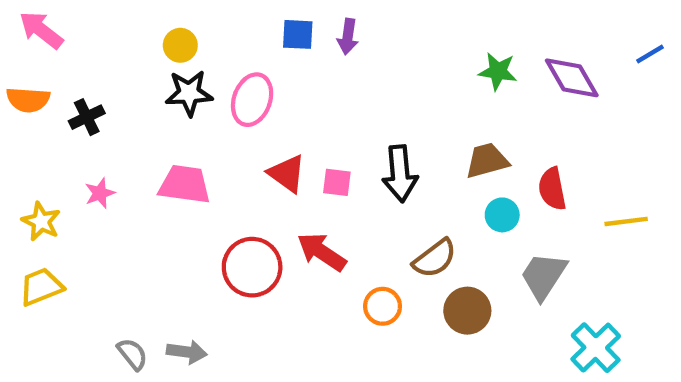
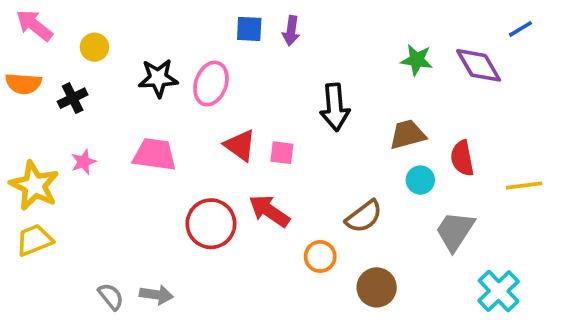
yellow circle: (180, 45) -> (94, 47), moved
blue line: (650, 54) -> (520, 29), moved
black arrow: (400, 174) -> (335, 107), moved
yellow star: (41, 221) -> (34, 185), size x1.5
brown circle: (467, 311) -> (377, 287), moved

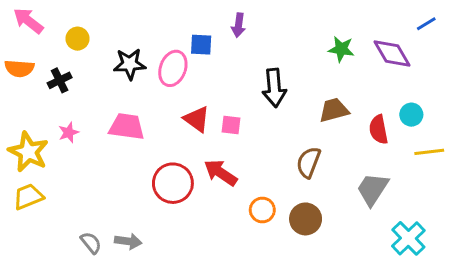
blue square: (249, 29) -> (201, 45), moved
cyan circle: (420, 180) -> (411, 115), moved
brown semicircle: (364, 216) -> (309, 162), moved, turned 148
brown circle: (377, 287) -> (306, 219), moved

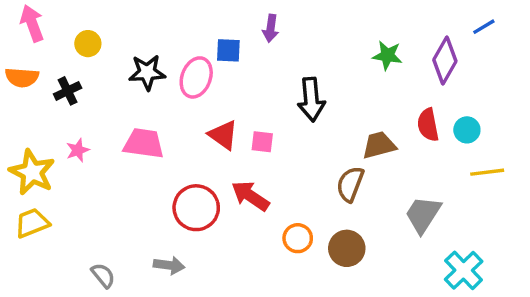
pink arrow: (28, 21) -> (32, 23), turned 32
purple diamond: (392, 53) -> (445, 61), turned 60
brown trapezoid: (334, 110) -> (379, 145), moved
red semicircle: (379, 130) -> (428, 125), moved
gray arrow: (128, 241) -> (169, 265), moved

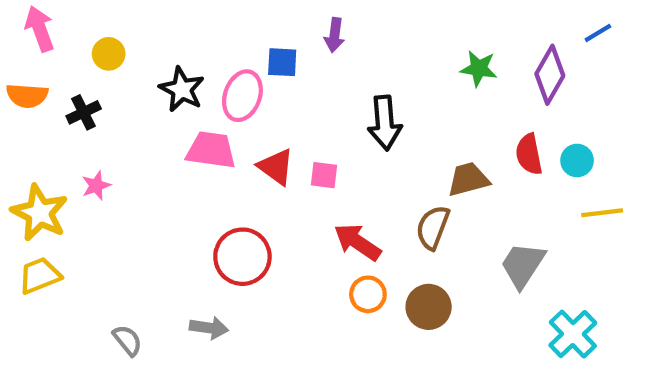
black star: (147, 72) -> (182, 89), turned 30
pink trapezoid: (144, 143) -> (211, 150), moved
red arrow: (250, 196) -> (357, 242), moved

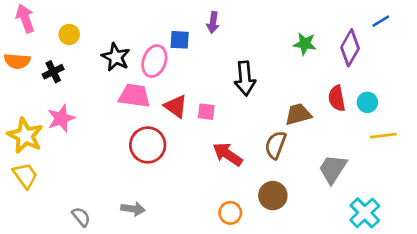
pink star: (96, 186) -> (61, 118), size x1.5
red circle: (242, 257) -> (148, 145), moved
yellow trapezoid: (40, 276) -> (25, 176), turned 76
orange circle: (368, 294) -> (230, 213), moved

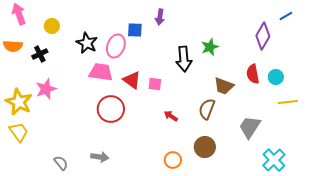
green star: (305, 44) -> (210, 47), moved, turned -30
brown trapezoid: (298, 114) -> (224, 86), turned -145
red arrow: (228, 154) -> (171, 116), size x0.6

